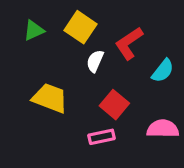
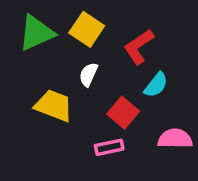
green triangle: (34, 30) -> (36, 33), size x1.6
white semicircle: (95, 61) -> (88, 74), moved
cyan semicircle: (163, 71) -> (156, 85), moved

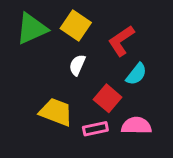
yellow trapezoid: (54, 106) -> (56, 112), moved
pink semicircle: (175, 139) -> (136, 126), moved

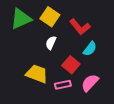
red L-shape: (121, 41) -> (80, 27), turned -95
pink semicircle: (136, 126) -> (90, 83), turned -48

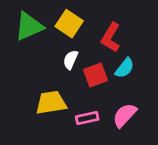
red L-shape: (80, 27) -> (111, 37), turned 70
red square: (71, 65) -> (96, 75), moved, turned 30
yellow trapezoid: (37, 74) -> (51, 103), turned -30

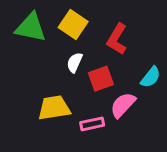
green triangle: (29, 26) -> (31, 27), turned 36
cyan semicircle: (125, 68) -> (151, 77), moved
pink semicircle: (125, 115) -> (123, 105), moved

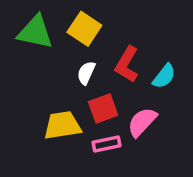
red L-shape: (117, 39) -> (127, 64), moved
cyan semicircle: (151, 77) -> (164, 76), moved
red square: (101, 79) -> (103, 108), moved

